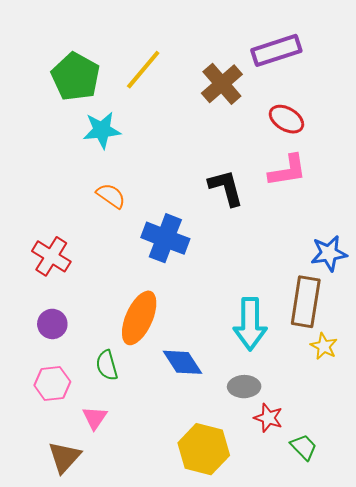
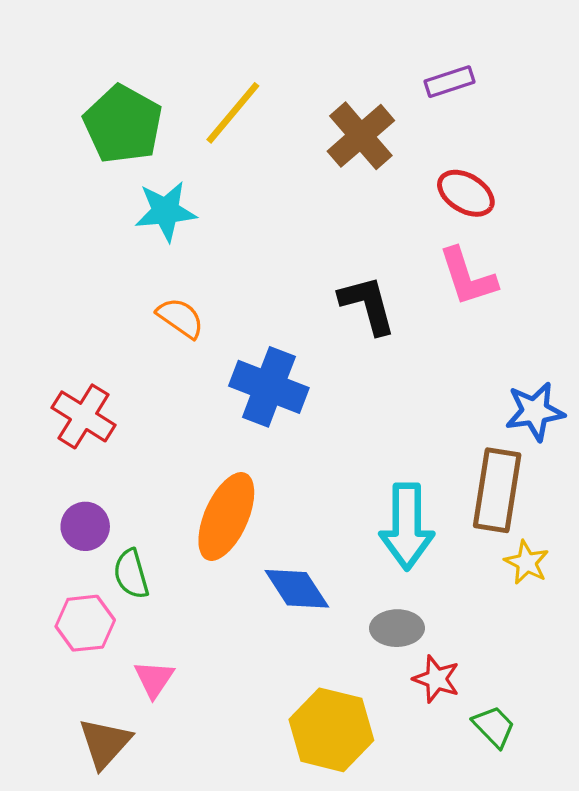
purple rectangle: (276, 50) -> (449, 82), size x0.6
pink L-shape: (287, 171) -> (468, 277), turned 81
green semicircle: (107, 365) -> (131, 574), moved

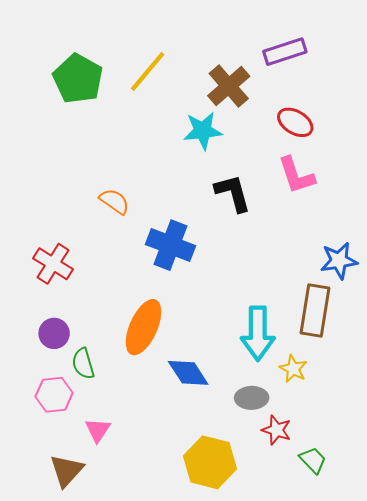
purple rectangle: (449, 82) -> (285, 52), size x1.4
cyan star: (166, 211) -> (203, 131), moved
yellow star: (527, 562) -> (293, 369), moved

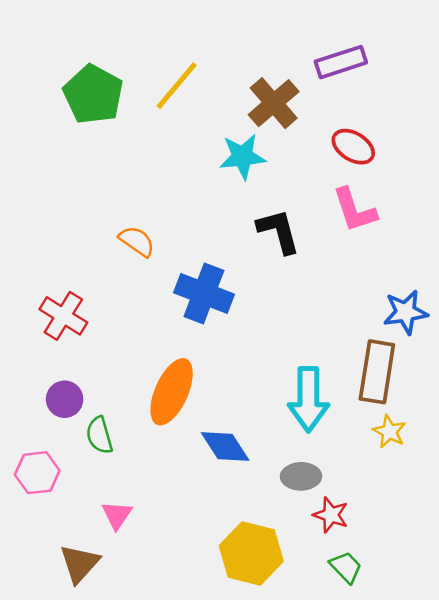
yellow star: (293, 369) -> (389, 432), moved
pink hexagon: (54, 395) -> (37, 473), moved
green trapezoid: (313, 460) -> (346, 567), moved

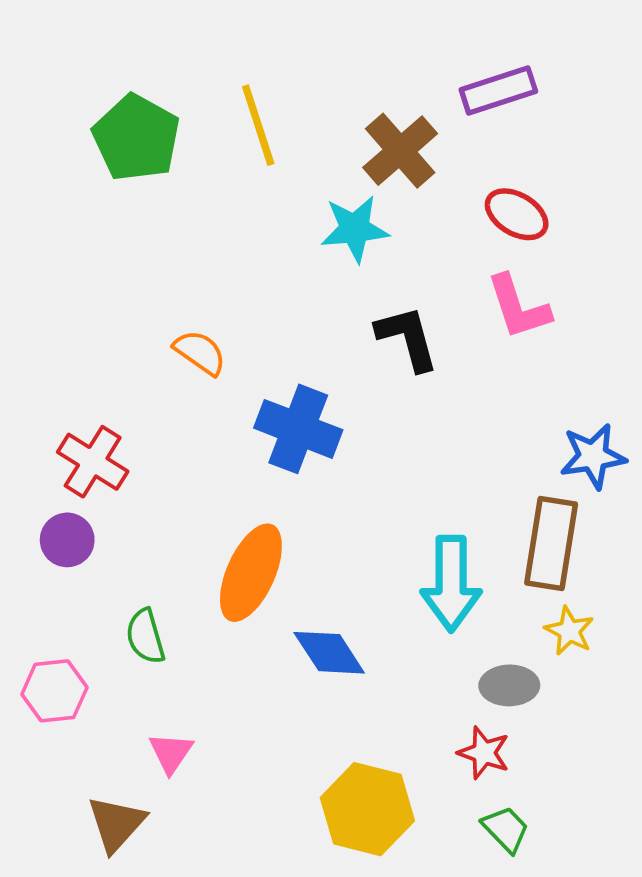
yellow line: (177, 86) -> (258, 125), turned -58
purple circle: (65, 399) -> (67, 540), moved
gray ellipse: (301, 476) -> (509, 685), moved

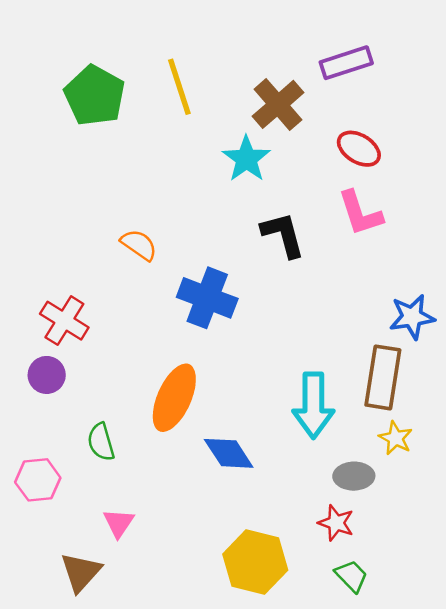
cyan star: (355, 229) -> (246, 159), turned -30

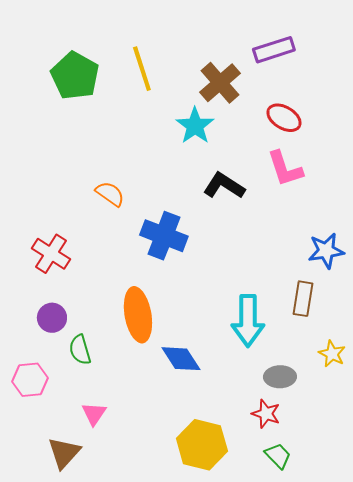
black L-shape: (283, 235) -> (224, 186), turned -42
purple circle: (47, 375) -> (52, 318), moved
brown rectangle: (383, 377) -> (303, 299), size x0.7
orange ellipse: (174, 398) -> (138, 315), turned -34
yellow star: (396, 438) -> (332, 354), moved

